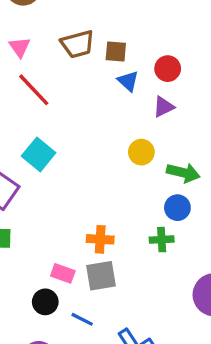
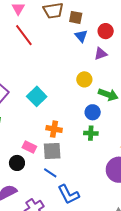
cyan square: (39, 154) -> (37, 96), moved
blue circle: (177, 208) -> (93, 112), moved
blue line: (82, 319) -> (50, 173), moved

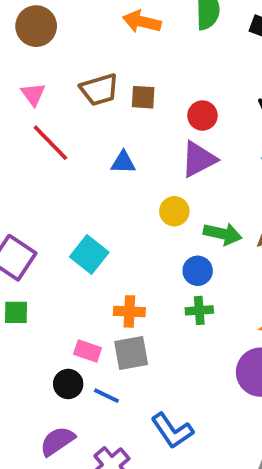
blue triangle: (81, 36) -> (123, 162), moved, turned -40
purple triangle: (101, 54) -> (199, 159), size x1.5
blue line: (50, 173) -> (106, 396), moved

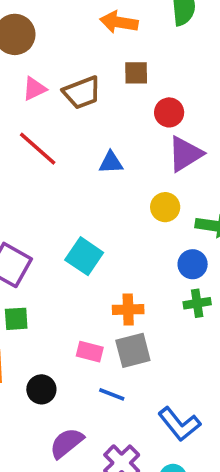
pink triangle: (33, 94) -> (34, 89), moved, turned 45
brown square: (143, 97) -> (136, 73), moved
red circle: (202, 116) -> (169, 112), moved
black circle: (68, 384) -> (41, 389), moved

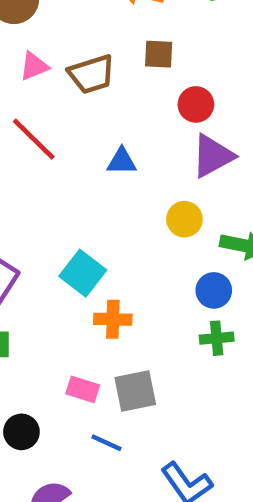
orange cross: (128, 309) -> (113, 319), moved

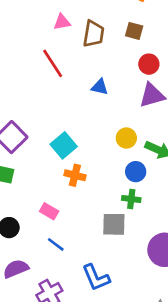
brown trapezoid: (91, 74) -> (94, 34), turned -76
yellow circle: (184, 219) -> (126, 138), moved
gray square: (135, 391) -> (114, 224), moved

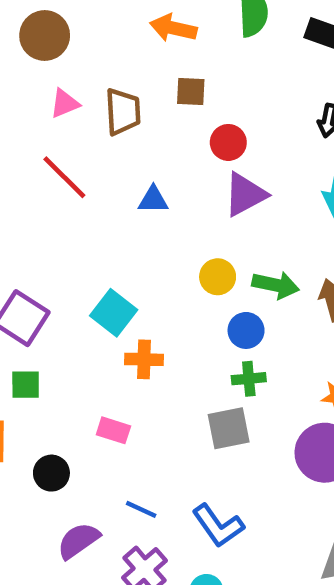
blue line: (56, 244) -> (141, 509), moved

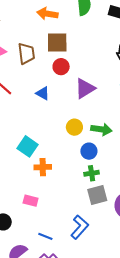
brown square: (191, 92) -> (57, 43), size x1.5
red circle: (228, 142) -> (61, 67), moved
blue triangle: (153, 200) -> (43, 93), turned 32
gray square: (229, 428) -> (97, 195), moved
blue L-shape: (218, 526) -> (80, 227), moved, turned -100

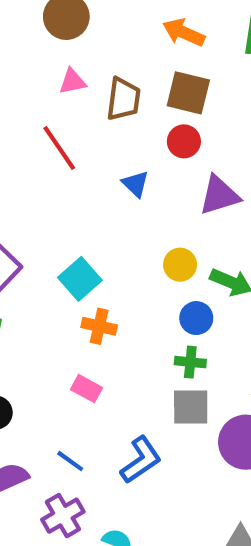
pink rectangle: (31, 201) -> (86, 389), moved

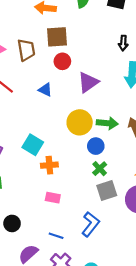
yellow circle: (180, 265) -> (80, 122), size x1.5
green cross: (190, 362) -> (100, 169), turned -32

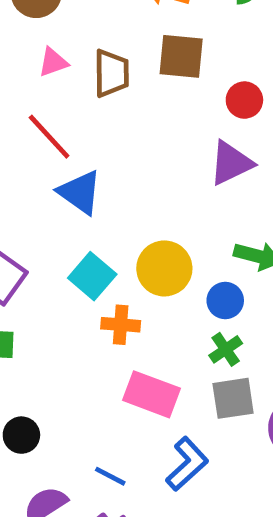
red circle: (62, 61) -> (244, 100), moved
blue triangle: (45, 90) -> (80, 192), moved, size x1.5
yellow circle: (80, 122) -> (164, 268), moved
pink rectangle: (53, 198) -> (151, 394), moved, size x1.6

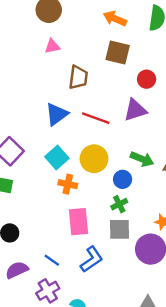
brown trapezoid: (111, 73) -> (78, 77), moved
red line: (49, 137) -> (96, 118), moved, turned -36
blue triangle: (80, 192) -> (57, 114), turned 40
pink rectangle: (151, 394) -> (79, 222), turned 56

